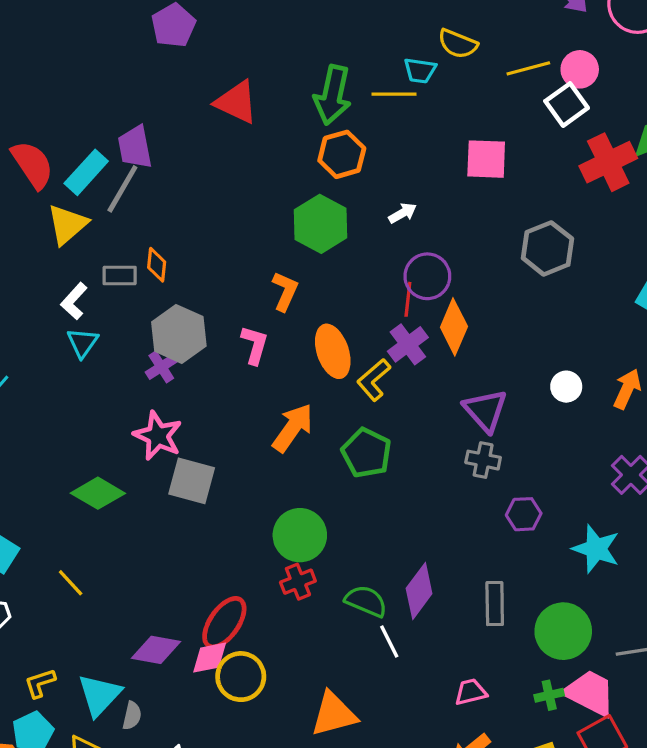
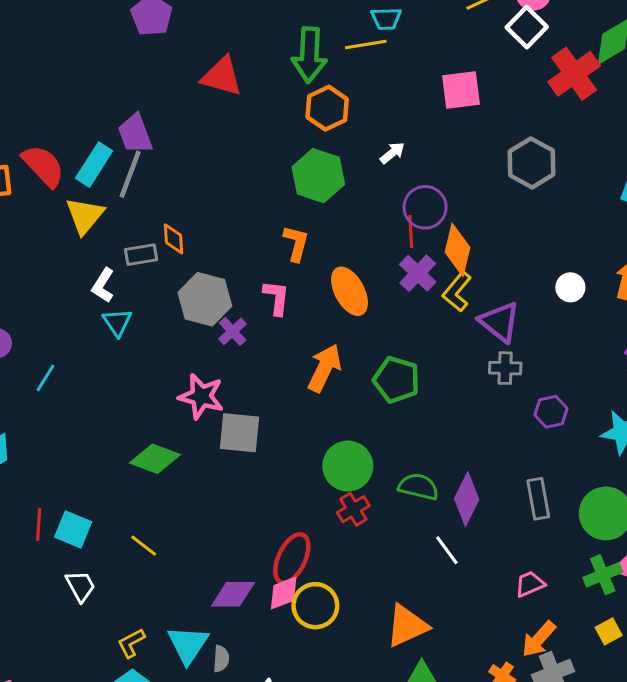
purple cross: (161, 367) -> (233, 331), moved
yellow L-shape: (374, 380) -> (457, 292), moved
green semicircle: (366, 601) -> (418, 487), moved
green cross: (549, 695) -> (603, 575), size x1.4

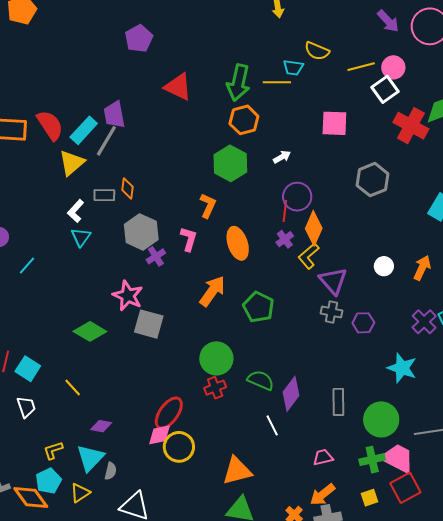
red cross: (574, 74) -> (411, 126), turned -36
purple cross: (418, 273) -> (285, 239), size x0.7
purple hexagon: (551, 412) -> (363, 323), moved
purple diamond: (233, 594) -> (101, 426), moved, size x0.7

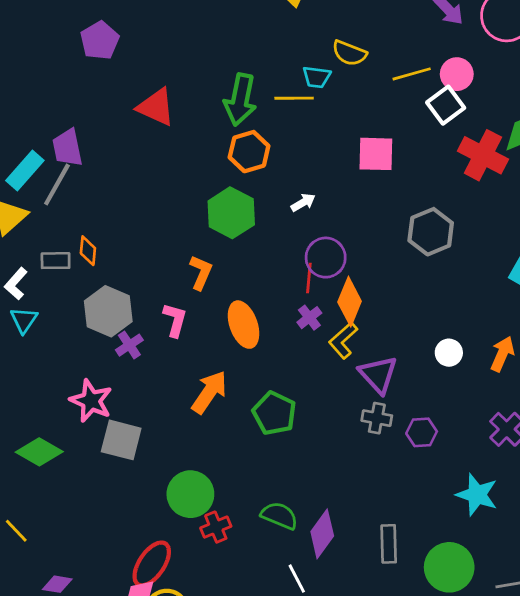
green circle: (216, 358) -> (190, 494), moved

